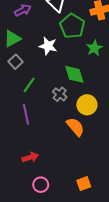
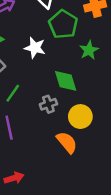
gray cross: (60, 94) -> (48, 104), turned 32

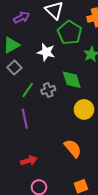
gray cross: (48, 104) -> (48, 90), moved
orange semicircle: (67, 142) -> (73, 148), moved

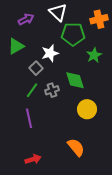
green pentagon: (70, 33) -> (73, 34), turned -30
white star: (46, 52) -> (50, 53), turned -30
gray square: (14, 68) -> (36, 68), moved

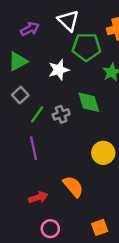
gray square: (36, 68) -> (20, 95), moved
yellow circle: (87, 109) -> (103, 153), moved
orange semicircle: (76, 147) -> (73, 187), moved

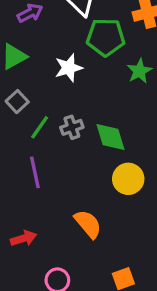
green diamond: (89, 102) -> (110, 137), moved
red arrow: (38, 197) -> (24, 238), moved

